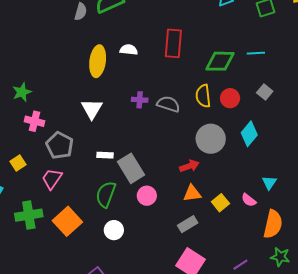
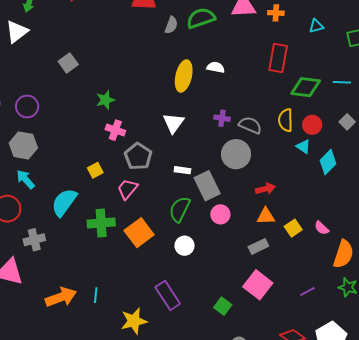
red rectangle: (173, 43) -> (278, 58), moved
gray circle: (211, 139) -> (236, 154), moved
cyan triangle: (269, 183) -> (303, 147), moved, turned -35

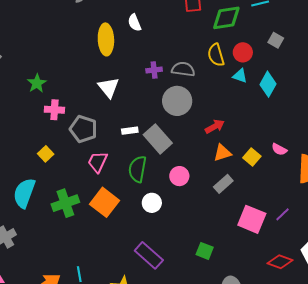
white semicircle: (216, 67) -> (134, 23), turned -108
pink trapezoid: (127, 189) -> (98, 162), moved
pink circle: (220, 214) -> (179, 176), moved
pink square: (258, 285) -> (252, 219), moved

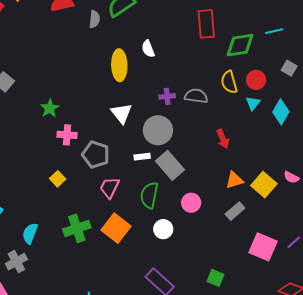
cyan triangle: (240, 76) -> (253, 103), turned 49
gray circle: (177, 101) -> (158, 130), moved
red arrow: (215, 126) -> (223, 139), moved, turned 96
yellow square: (252, 157) -> (264, 185), size x1.4
cyan semicircle: (24, 193) -> (30, 233), moved, size x0.7

